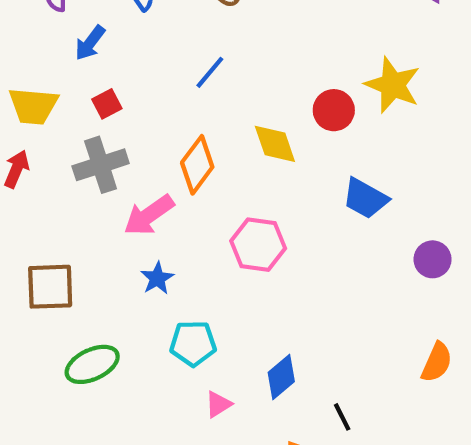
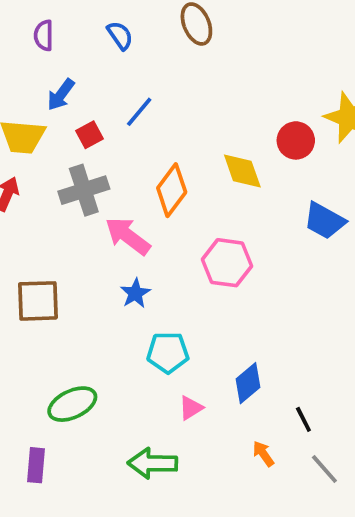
blue arrow: (90, 43) -> (61, 95), moved
blue line: (210, 72) -> (139, 112), moved
pink arrow: (149, 215) -> (128, 236), turned 72
green ellipse: (92, 364) -> (72, 404), moved

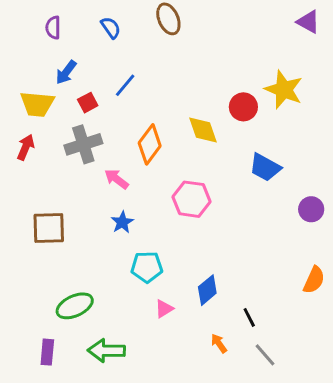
pink arrow: (128, 236) -> (117, 179), size x0.7
green arrow: (153, 463) -> (106, 351), moved

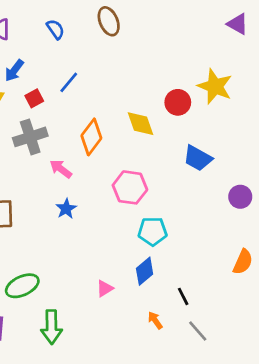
cyan pentagon: (147, 267) -> (153, 231), moved
green arrow: (106, 351) -> (52, 327), turned -92

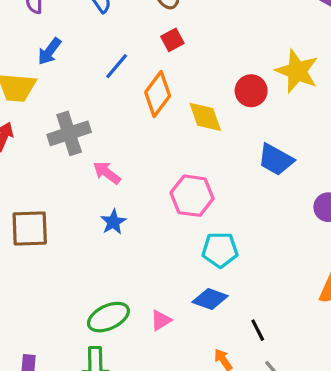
red square: (34, 98) -> (172, 40), moved
orange diamond: (91, 137) -> (158, 94), moved
blue diamond: (145, 271) -> (210, 299), turned 60
green ellipse: (22, 286) -> (108, 317), moved

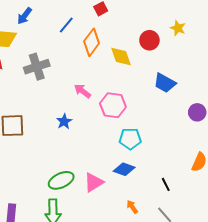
yellow star: (297, 71) -> (178, 28), size x0.6
pink arrow: (107, 173) -> (82, 91), moved
pink triangle: (161, 320) -> (94, 182), size x1.5
black line: (258, 330) -> (166, 184), moved

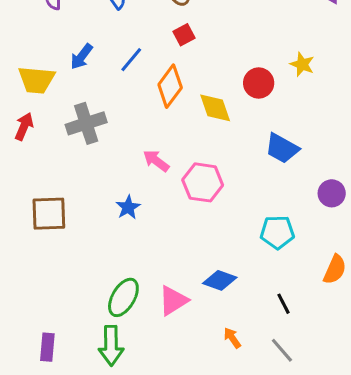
blue arrow: (25, 16) -> (81, 57), moved
cyan pentagon: (130, 139) -> (277, 232), moved
green ellipse: (61, 180) -> (123, 297), turned -35

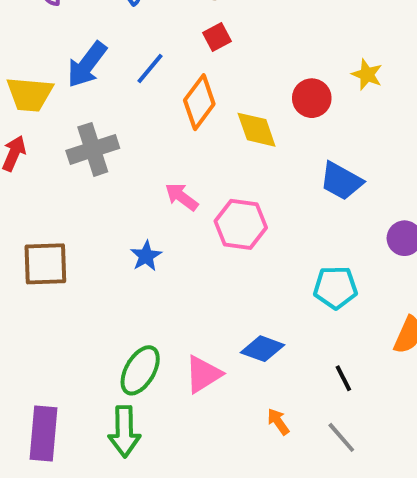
blue arrow: (81, 57) -> (87, 65), size x1.4
purple rectangle: (47, 347) -> (43, 433), size x1.5

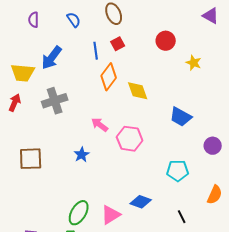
blue line: (150, 69) -> (96, 51), moved, turned -48
red circle: (312, 98) -> (166, 41), moved

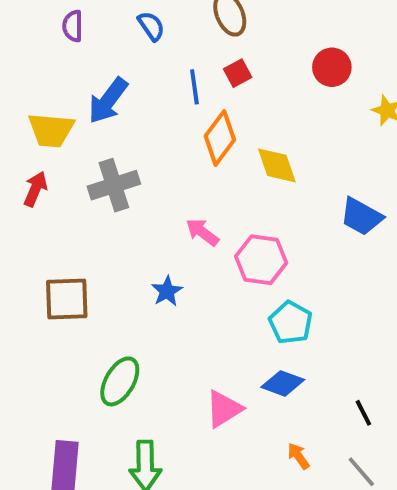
cyan pentagon: (178, 171) -> (291, 323), moved, turned 30
green ellipse: (79, 213) -> (120, 381), moved

